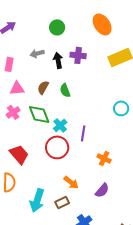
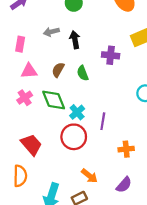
purple cross: (78, 55) -> (111, 55), moved
orange cross: (104, 158) -> (126, 149), turned -32

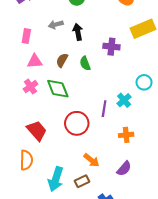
cyan cross: (77, 112) -> (124, 100), moved

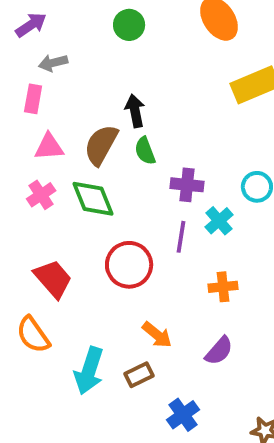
gray arrow: (56, 25) -> (53, 63), moved
black arrow: (78, 32) -> (135, 111), moved
purple cross: (111, 47) -> (187, 185), moved
brown semicircle: (62, 60) -> (101, 145), size x1.5
orange semicircle: (26, 160) -> (33, 335), turned 144

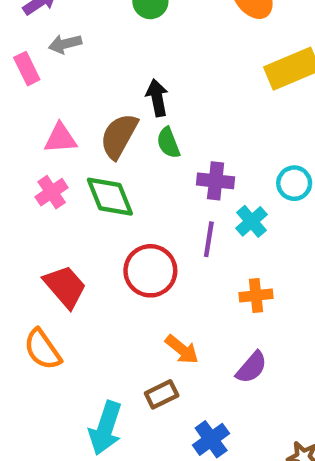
pink rectangle: (33, 99) -> (27, 69), moved, turned -36
cyan arrow: (89, 371) -> (105, 428), moved

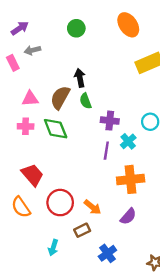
pink cross: (52, 192) -> (26, 126), turned 35
red circle: (150, 271) -> (60, 203), moved
orange cross: (256, 295) -> (131, 179), size x1.6
cyan arrow: (105, 428) -> (53, 248), size x0.6

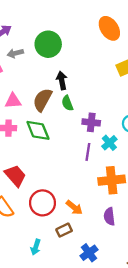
green circle: (76, 28) -> (48, 44), moved, size x1.5
purple semicircle: (128, 216) -> (109, 216), turned 132

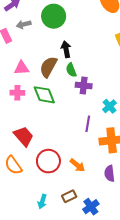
purple cross: (91, 122) -> (84, 86), moved
purple line: (88, 152) -> (88, 124), moved
brown rectangle: (64, 230) -> (69, 196), moved

